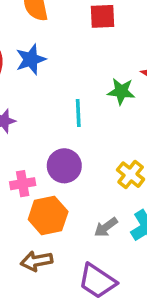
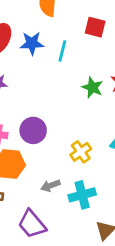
cyan line: (78, 113) -> (62, 51), moved

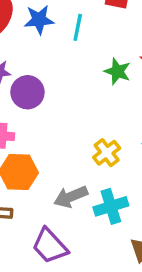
purple circle: (33, 130) -> (27, 92), moved
gray arrow: (50, 186) -> (71, 197), size x1.4

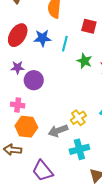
green star: (117, 71) -> (84, 61), moved
gray arrow: (71, 197) -> (58, 131), moved

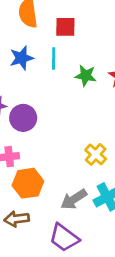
red square: (89, 26) -> (65, 27), moved
gray arrow: (58, 131) -> (74, 199), moved

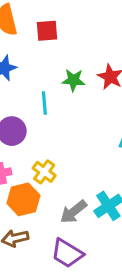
cyan line: (54, 58) -> (44, 103), moved
yellow cross: (96, 154) -> (44, 172), moved

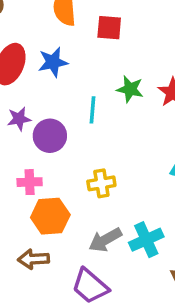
yellow cross: (44, 172) -> (101, 183), moved, turned 35

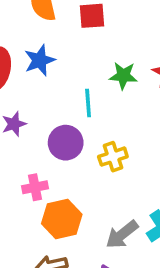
purple circle: (50, 136) -> (66, 143), moved
yellow cross: (101, 183) -> (113, 157), moved

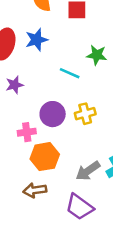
cyan line: (88, 103) -> (70, 73), turned -66
purple circle: (66, 143) -> (53, 114), moved

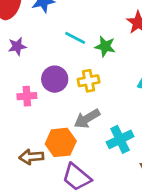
green star: (97, 55) -> (105, 46), moved
orange hexagon: (45, 157) -> (61, 142), moved
gray arrow: (88, 171) -> (87, 119), moved

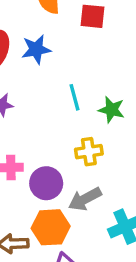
cyan line: (75, 38) -> (74, 97), turned 45
purple circle: (55, 79) -> (46, 183), moved

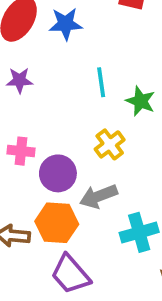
yellow cross: (89, 152) -> (110, 144), turned -36

